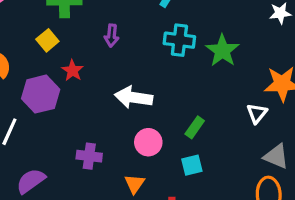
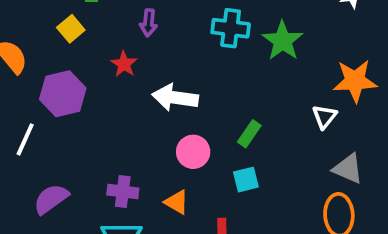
red star: (72, 70) -> (124, 64), moved
purple cross: (89, 156) -> (123, 192), moved
orange triangle: (135, 184) -> (177, 202), turned -35

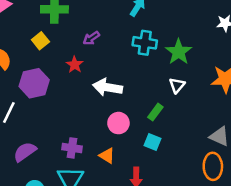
purple arrow: (149, 23) -> (91, 38), turned 49
white triangle: (324, 117) -> (177, 85), moved
cyan square: (246, 180) -> (153, 142), turned 35

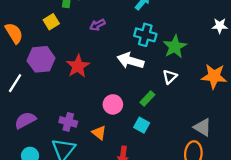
red star: (75, 65) -> (78, 66), moved, size x1.5
white arrow: (108, 87) -> (130, 61), moved

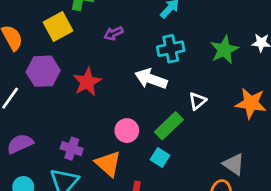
yellow square: (51, 22) -> (58, 27), size x1.5
cyan cross: (145, 35) -> (171, 49), turned -30
green star: (175, 47) -> (224, 50), moved
green rectangle: (147, 99) -> (169, 126), size x1.5
orange triangle: (99, 133) -> (108, 164), size x1.5

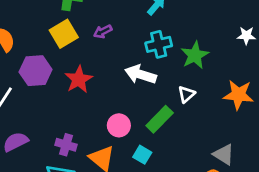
yellow square: (58, 27) -> (64, 34), moved
green star: (224, 50) -> (195, 55), moved
cyan square: (160, 158) -> (142, 155), moved

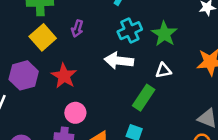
purple arrow: (103, 31) -> (77, 29), turned -35
white triangle: (186, 94) -> (163, 71), turned 42
pink circle: (119, 125) -> (75, 113), moved

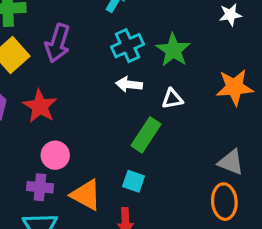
purple arrow: (77, 29) -> (58, 43), size x1.6
white arrow: (119, 61) -> (129, 84), moved, size x0.7

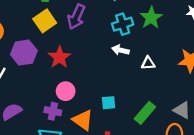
green star: (173, 50) -> (151, 18), moved
green rectangle: (146, 135) -> (145, 113), moved
cyan square: (134, 181) -> (109, 103), moved, turned -32

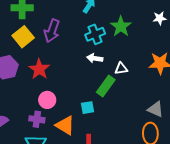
green rectangle: (145, 113) -> (106, 86), moved

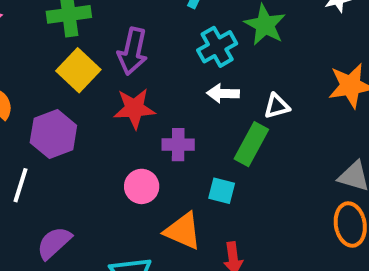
red star: (39, 69) -> (134, 108), moved, turned -30
cyan square: (87, 108) -> (222, 191), turned 32
purple cross: (37, 119) -> (178, 145), moved

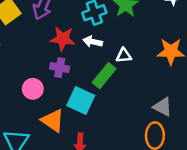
red star: (134, 108) -> (63, 39), moved
cyan square: (222, 191) -> (81, 101), size x1.6

